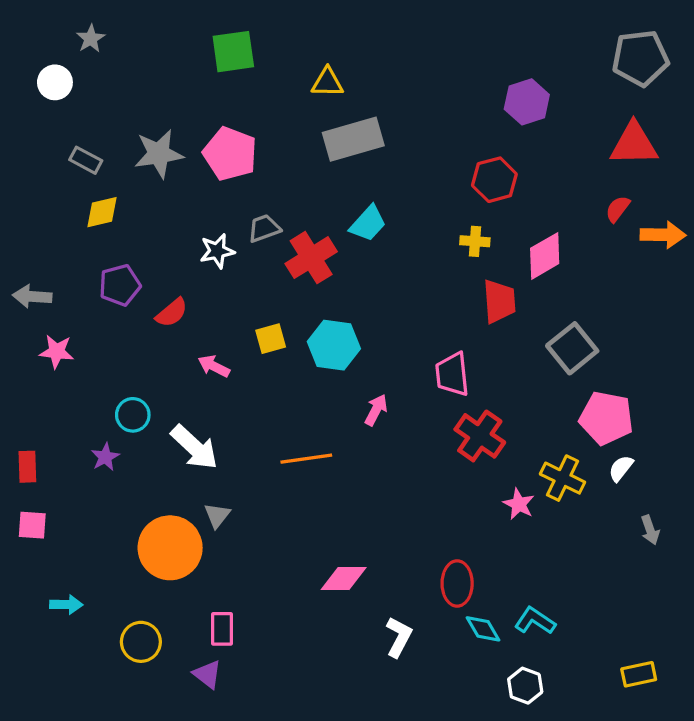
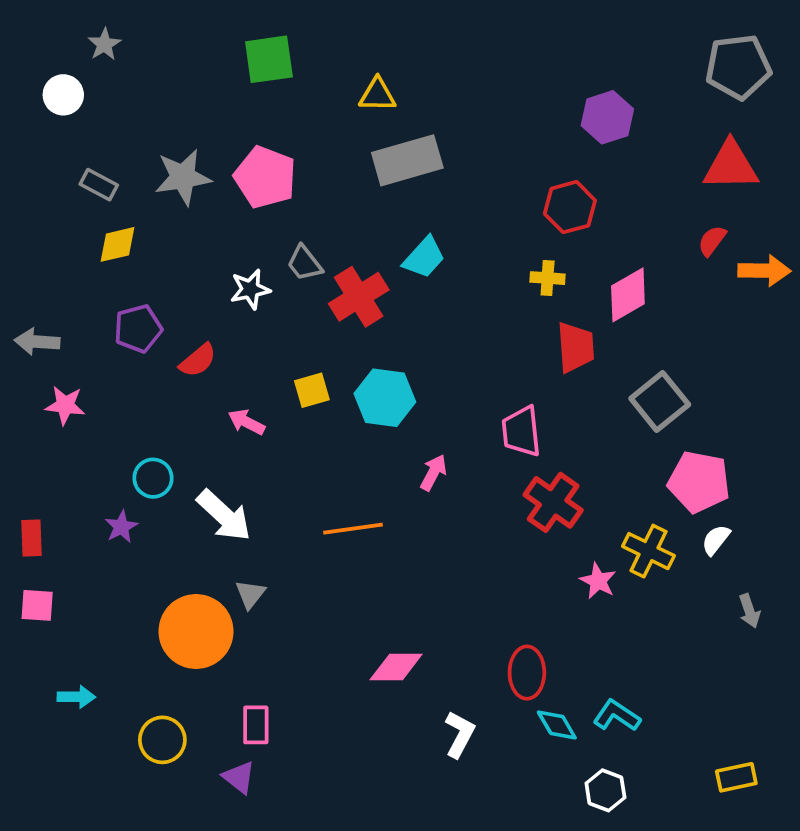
gray trapezoid: (264, 228) -> (304, 263), turned -108

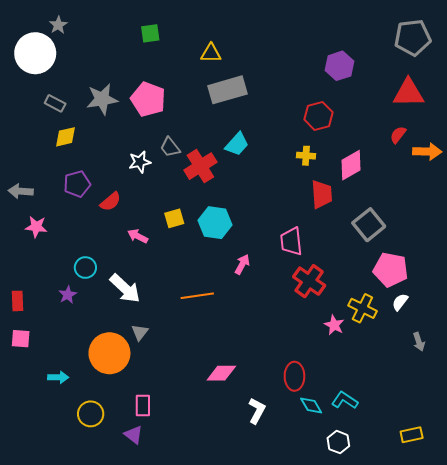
green square: (269, 59) -> (150, 33), size x0.7
white circle: (63, 95) -> (35, 53), size x1.8
cyan arrow: (76, 697) -> (58, 377), moved

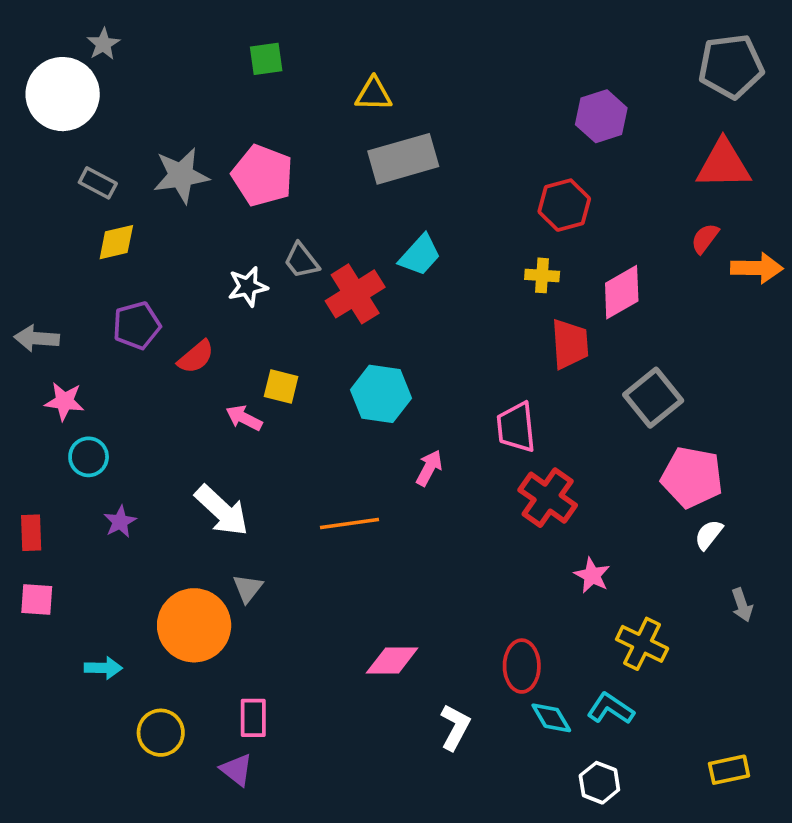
yellow square: (174, 218) -> (281, 387), moved, turned 30
cyan circle: (85, 268) -> (89, 457), moved
yellow cross: (362, 308) -> (642, 644), moved

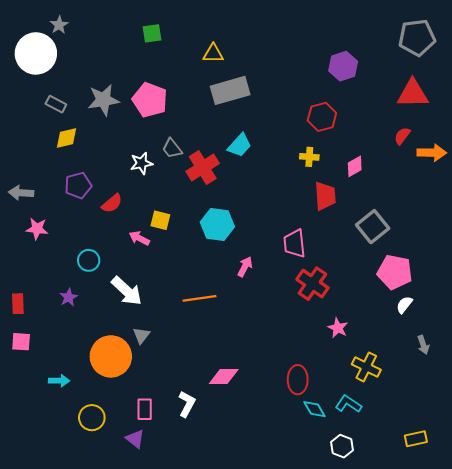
pink diamond: (622, 292) -> (355, 166), size x0.7
cyan circle: (89, 457) -> (89, 260), moved
white L-shape: (455, 727) -> (187, 404), moved

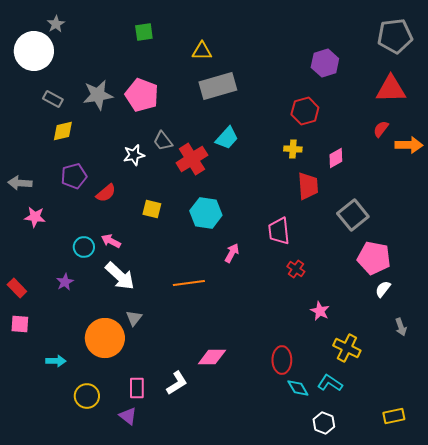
pink arrow: (139, 238) -> (111, 241), moved
red cross: (312, 284) -> (296, 269), size x0.6
red rectangle: (18, 304) -> (17, 288), turned -42
white L-shape: (187, 404) -> (177, 383), turned 30

